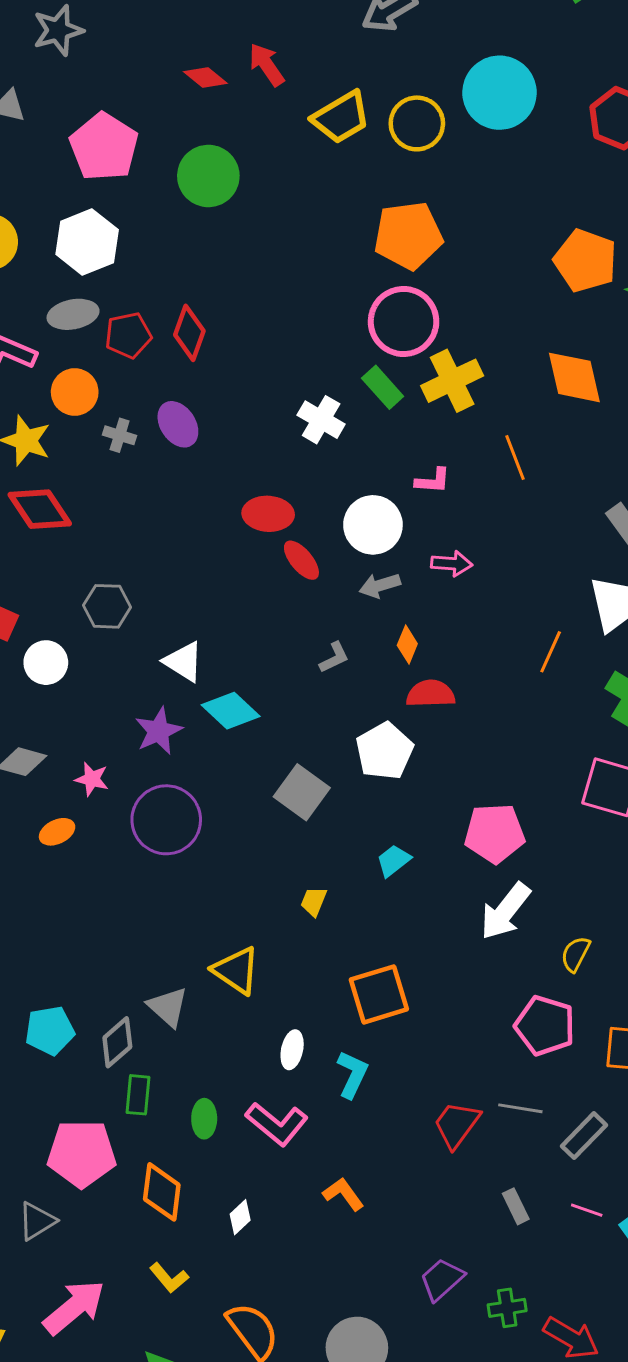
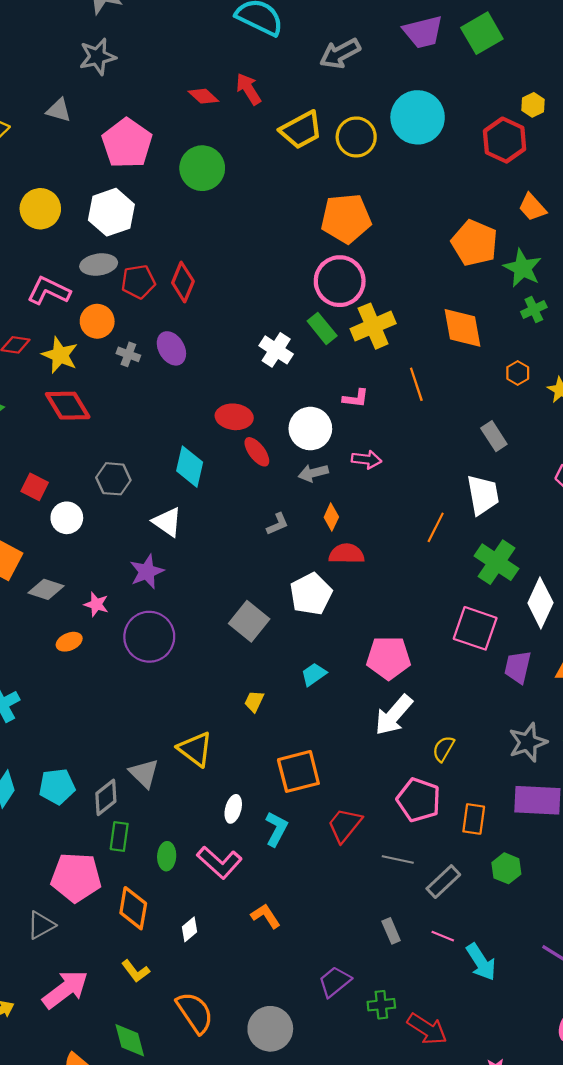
cyan diamond: (231, 711) -> (190, 467), moved, turned 57
red trapezoid: (457, 1125) -> (345, 825), moved

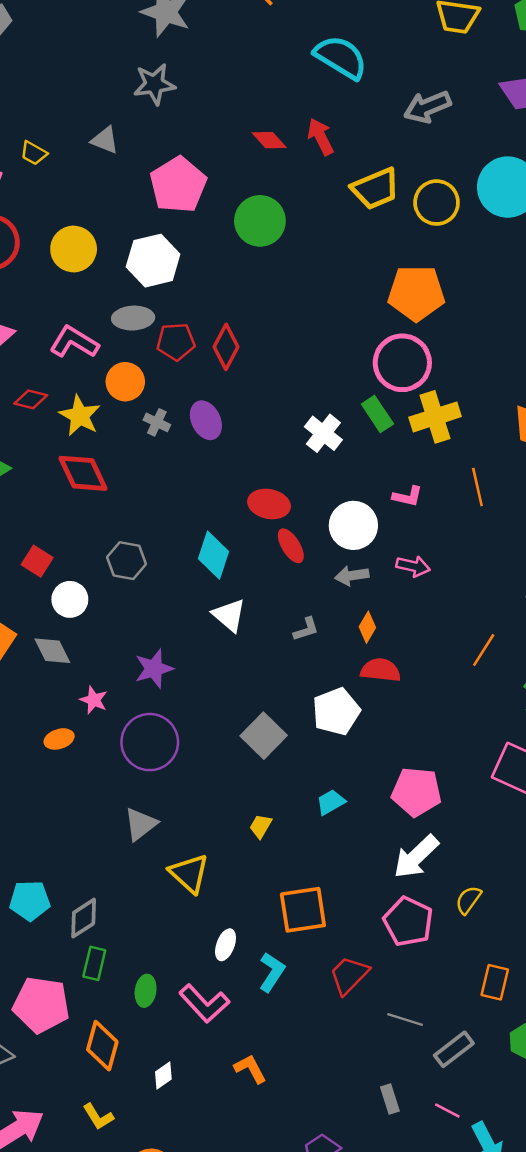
white triangle: (167, 522) -> (229, 615), moved
gray diamond: (46, 589) -> (52, 651), moved, turned 40
gray triangle: (144, 773) -> (141, 824), moved, turned 32
pink pentagon: (419, 800) -> (408, 922), moved

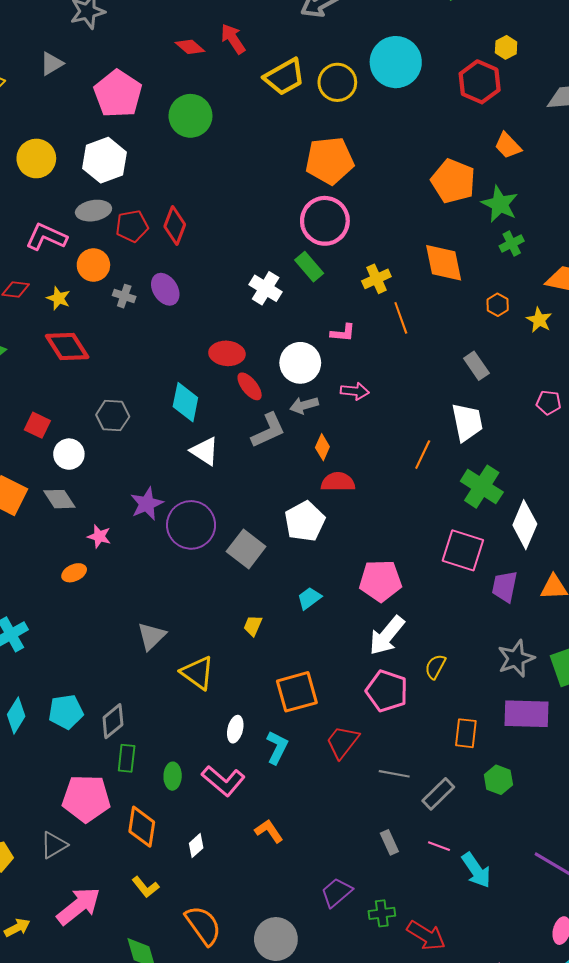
gray triangle: (105, 140) -> (52, 64), turned -45
yellow star: (80, 416) -> (58, 298), size x0.7
yellow cross: (435, 417) -> (376, 279), moved, size x0.7
gray L-shape: (306, 629) -> (268, 430), moved, size x1.6
purple circle: (150, 742) -> (191, 525), moved

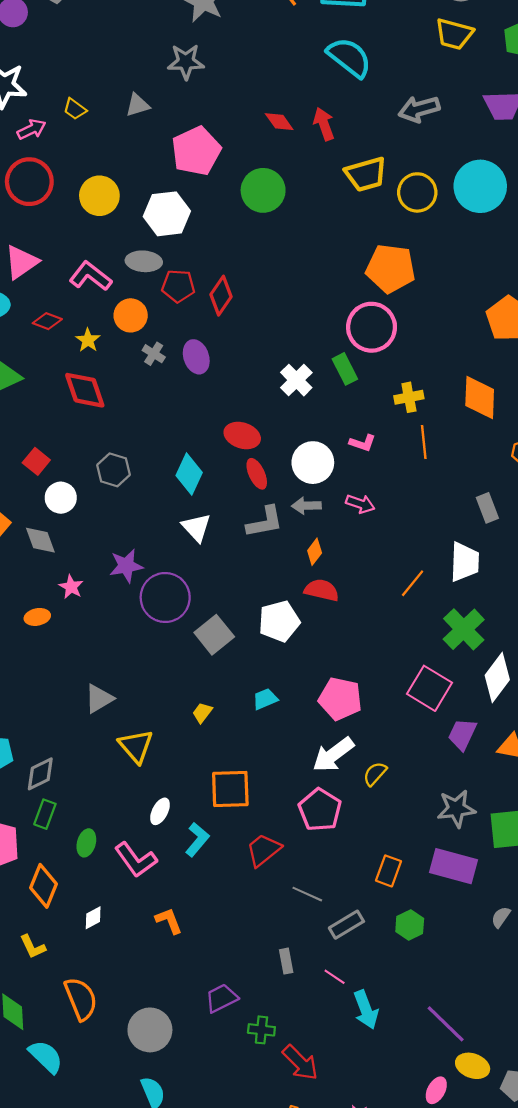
yellow semicircle: (435, 667) -> (375, 774), moved

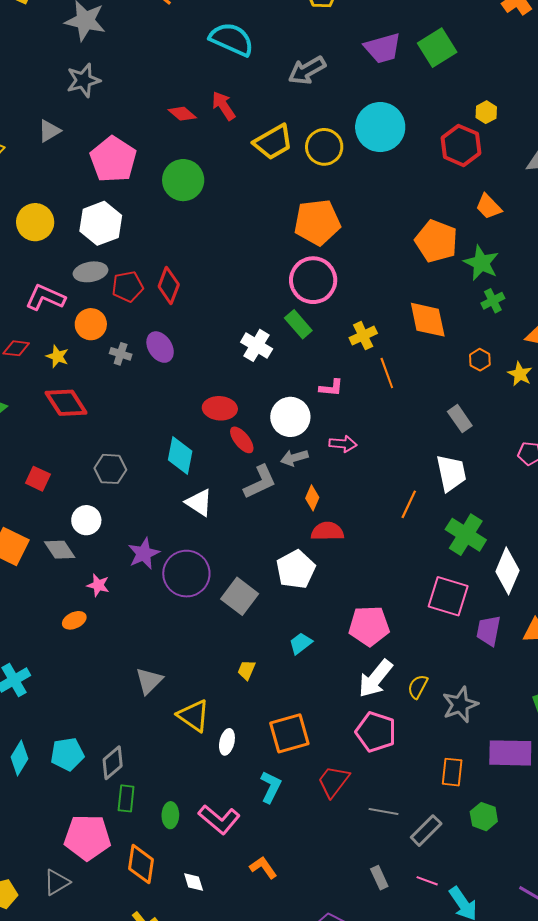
white circle: (61, 498) -> (86, 520), moved
gray star: (456, 809) -> (460, 705), moved
white ellipse: (160, 811) -> (227, 742), moved
white diamond: (93, 918) -> (194, 882), turned -65

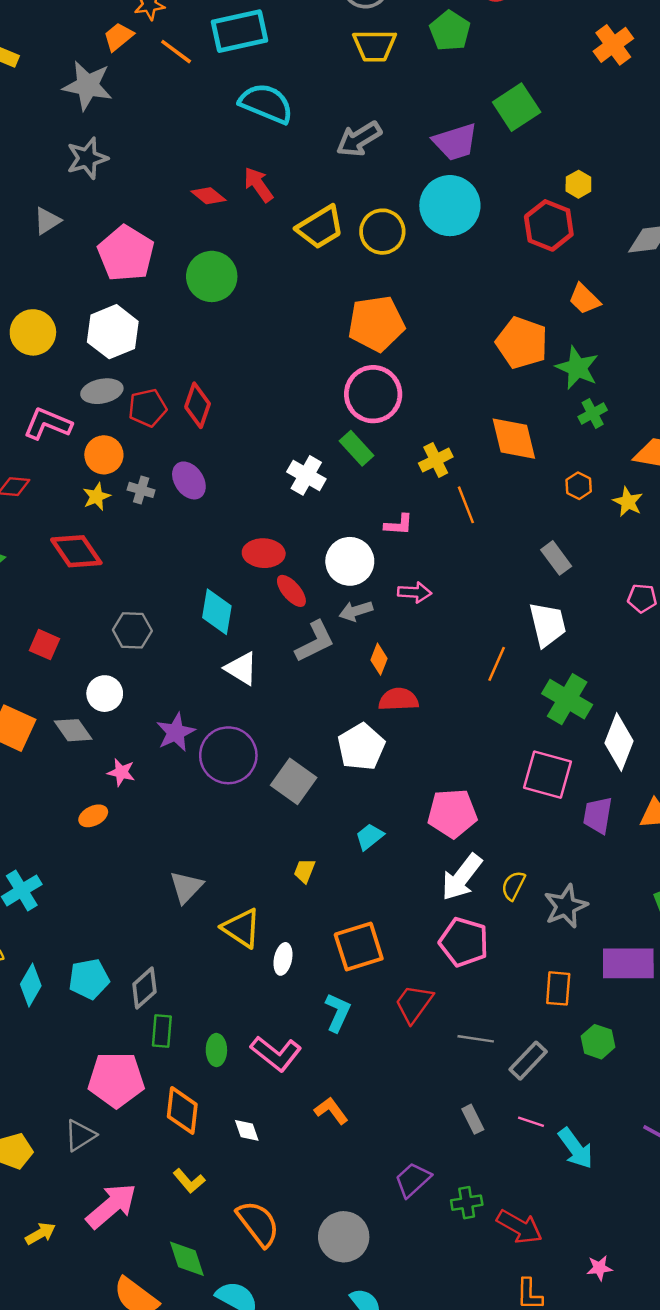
purple trapezoid: (383, 48) -> (455, 142), moved
yellow star: (57, 356) -> (97, 497), moved, turned 30

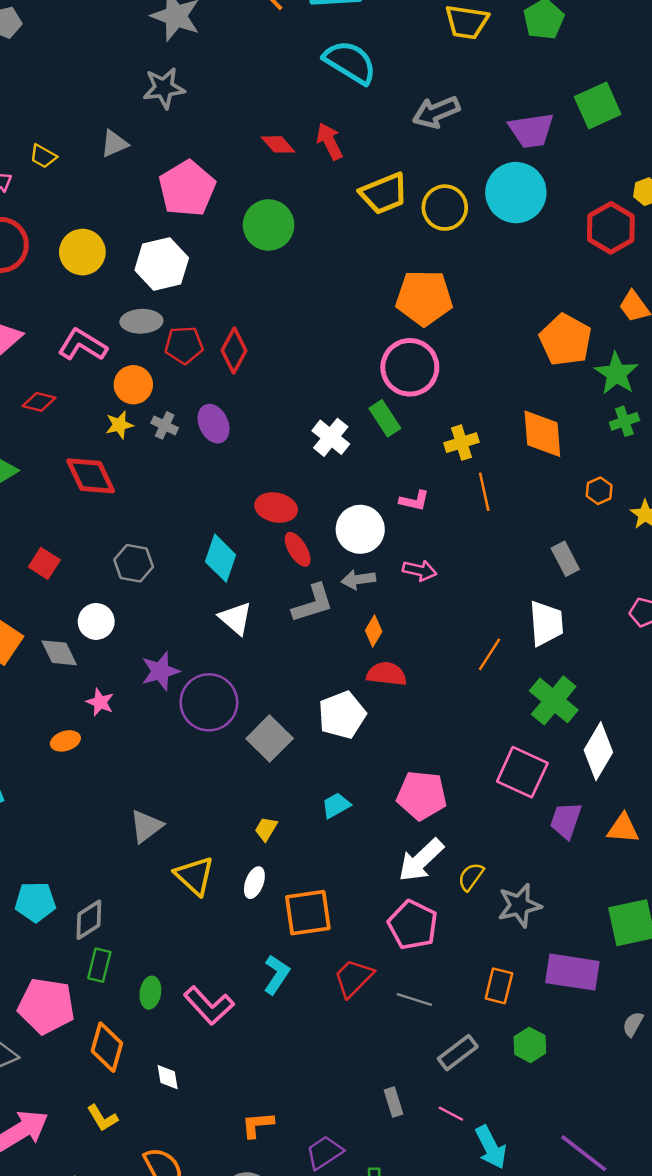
white ellipse: (283, 959) -> (254, 883), moved
gray line: (476, 1039) -> (414, 1000), moved
orange L-shape: (331, 1111) -> (258, 1125), moved, turned -68

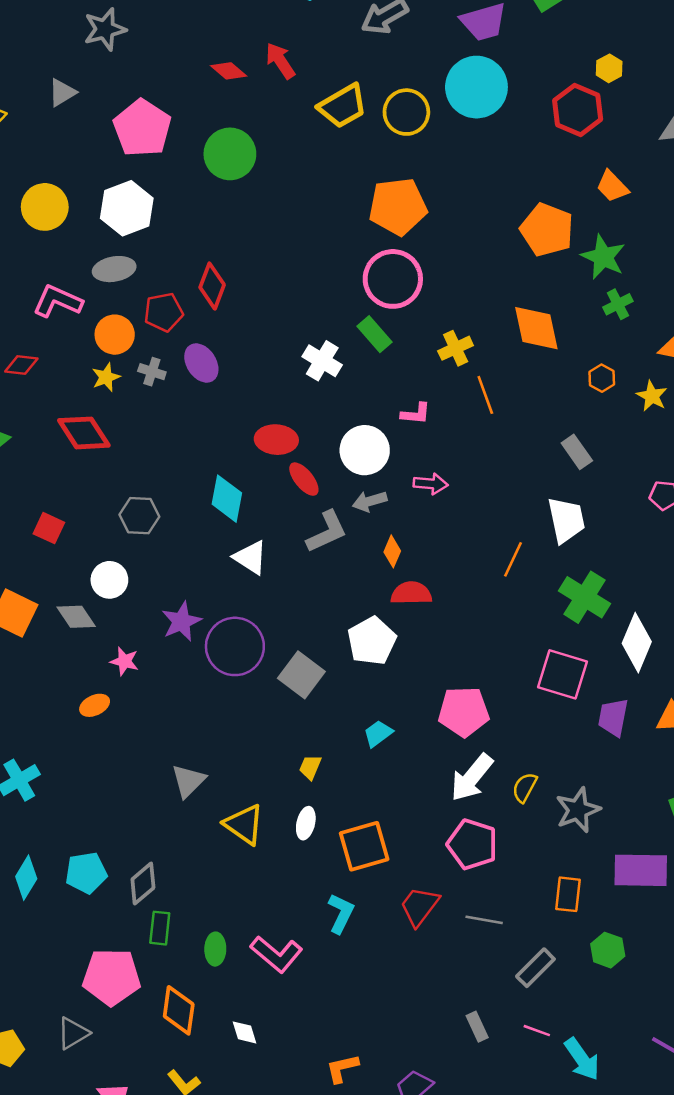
red pentagon: (184, 345) -> (164, 312), moved

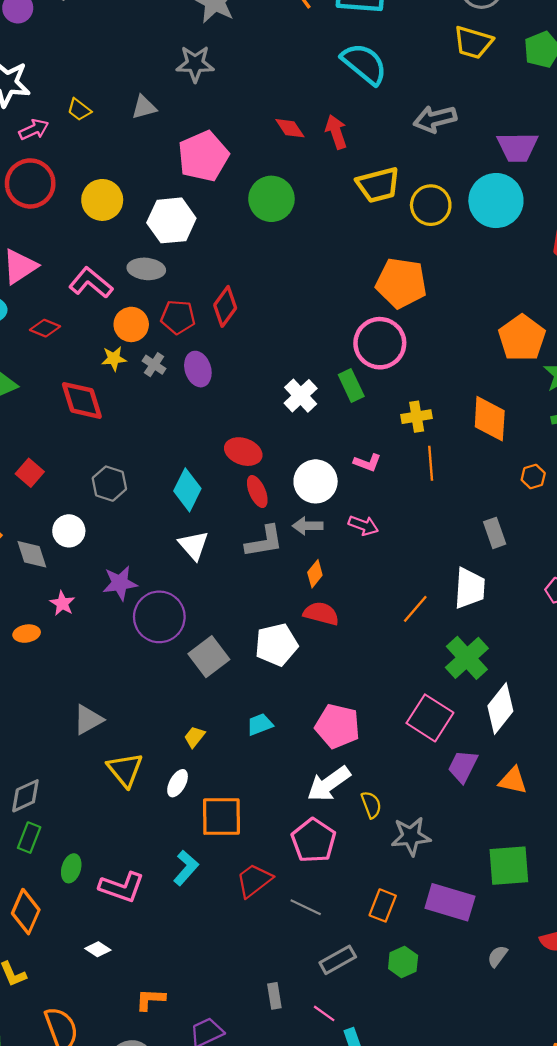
yellow semicircle: (525, 787) -> (371, 805), turned 116
pink L-shape: (276, 954) -> (122, 887), turned -36
white diamond: (244, 1032) -> (98, 949), moved, turned -55

